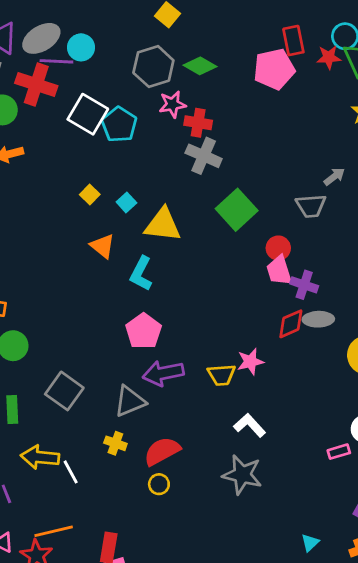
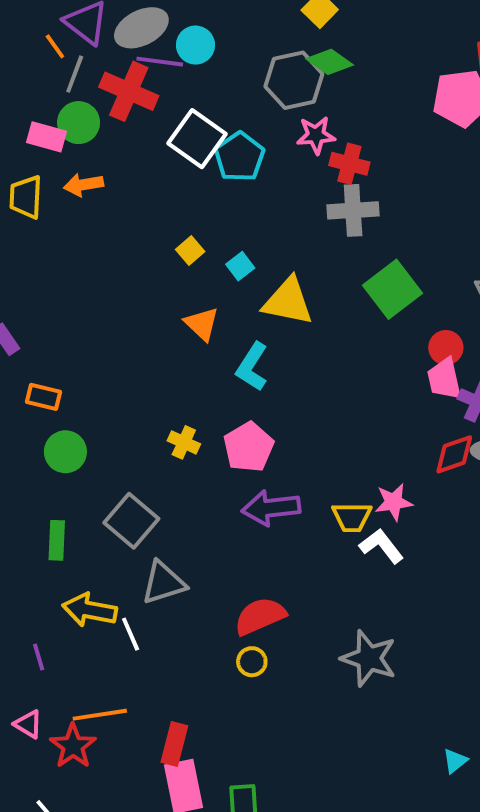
green diamond: (200, 66) -> (330, 62), moved
gray cross: (204, 156) -> (353, 210), turned -32
gray triangle: (130, 401) -> (164, 583), moved
white L-shape: (250, 425) -> (381, 546), moved
yellow cross: (115, 443) -> (184, 442), moved

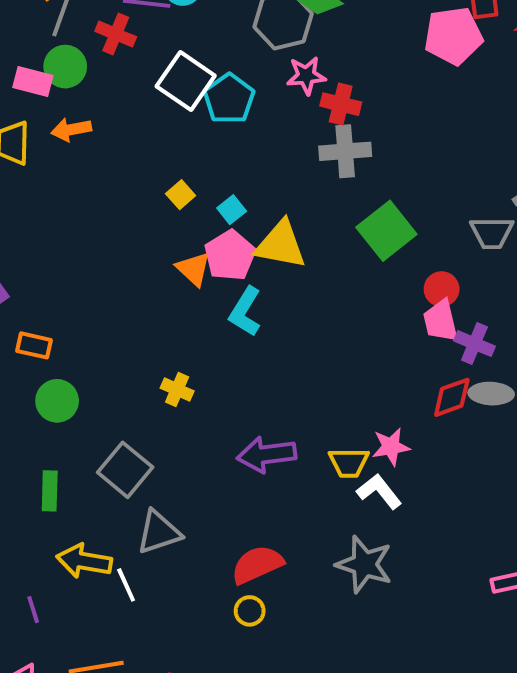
red cross: (129, 91) -> (116, 34), size x0.7
pink pentagon: (249, 447) -> (230, 255), moved
gray star: (369, 658) -> (364, 564), moved

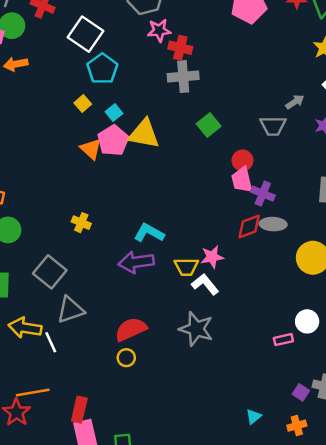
cyan pentagon: (229, 99) -> (102, 69), moved
green square: (386, 231) -> (209, 125), size x0.7
cyan L-shape: (245, 312) -> (149, 233), moved, turned 88

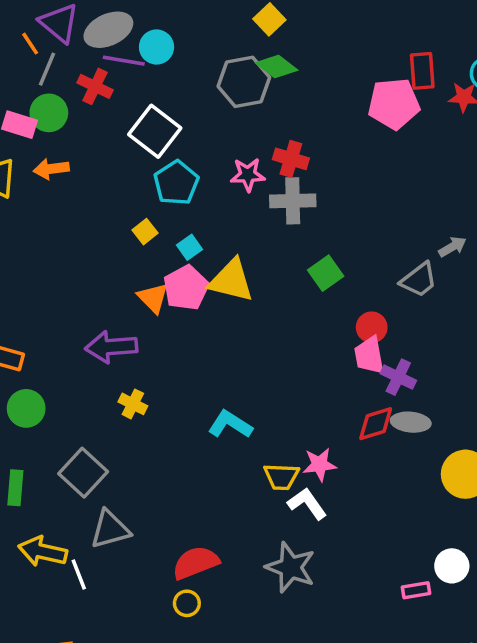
pink star: (159, 30) -> (248, 175), moved
gray trapezoid: (273, 126) -> (419, 280), turned -40
purple arrow: (136, 262) -> (111, 347), moved

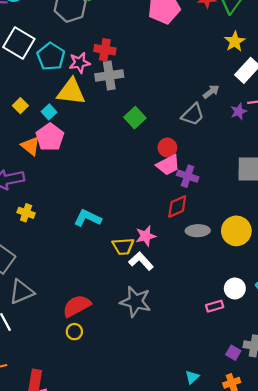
cyan pentagon: (176, 183) -> (51, 56), moved
yellow triangle: (231, 281) -> (71, 92), moved
pink trapezoid: (369, 355) -> (168, 165), turned -100
gray ellipse: (411, 422) -> (198, 231), moved

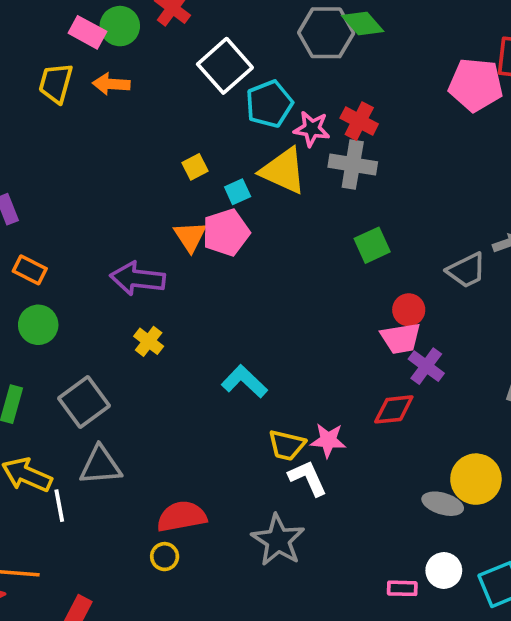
gray ellipse: (198, 231) -> (443, 504), moved

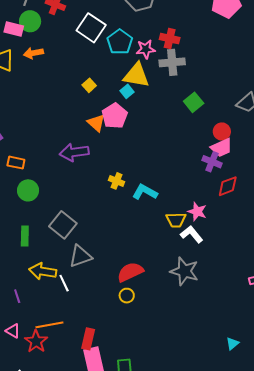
cyan square: (238, 192) -> (127, 91), moved
yellow cross: (149, 341) -> (116, 181), moved
purple cross: (426, 366) -> (212, 162), moved
pink star: (328, 440) -> (197, 212), turned 30

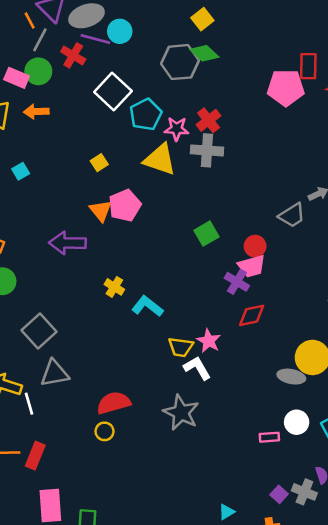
red cross: (170, 39) -> (209, 120), turned 30
cyan square: (127, 91) -> (21, 171), moved
green square: (194, 102) -> (207, 234), moved
red rectangle: (88, 339) -> (35, 456), moved

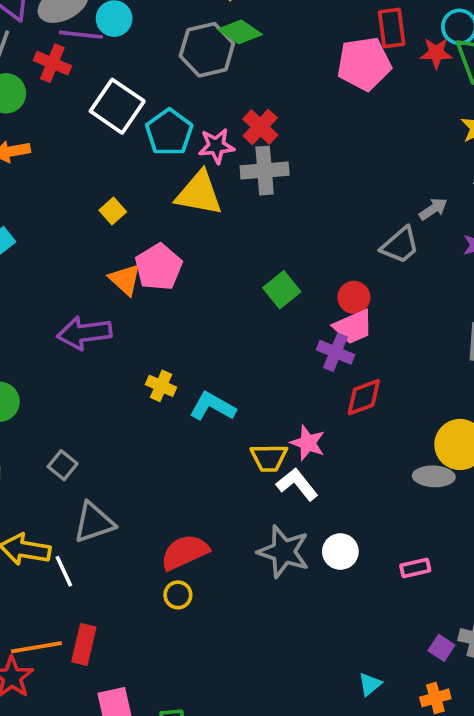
gray square: (39, 331) -> (63, 465), size x0.6
white circle: (297, 422) -> (340, 552), moved

